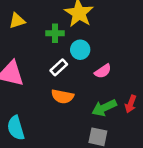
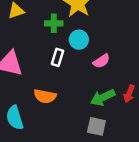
white rectangle: (59, 67) -> (57, 57), turned -30
orange semicircle: (63, 96) -> (45, 96), moved

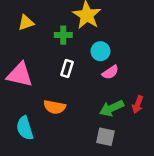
cyan circle: (79, 40) -> (100, 51), moved

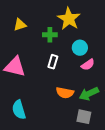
orange semicircle: (55, 107) -> (65, 93), moved

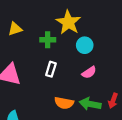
cyan circle: (80, 48) -> (85, 45), moved
green arrow: (89, 94) -> (90, 104), turned 36

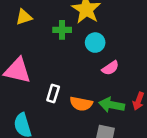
cyan circle: (85, 45) -> (95, 43), moved
white rectangle: (51, 69) -> (53, 93), moved

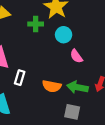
pink semicircle: (110, 68) -> (76, 56), turned 88
white rectangle: (53, 93) -> (20, 78), moved

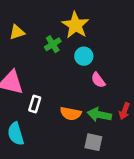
green cross: (36, 24) -> (53, 44), turned -32

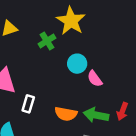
cyan circle: (84, 56) -> (77, 64), moved

